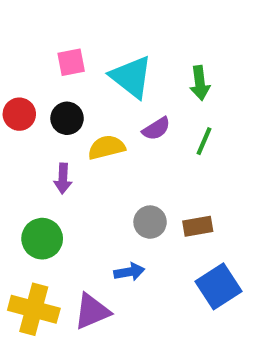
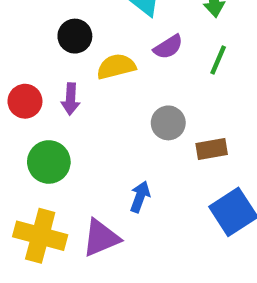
red circle: (19, 114) -> (25, 101), moved
gray circle: (150, 222) -> (168, 123), moved
blue arrow: (129, 272) -> (140, 197), turned -60

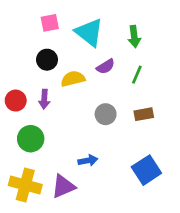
brown rectangle: (212, 149) -> (144, 114), moved
blue arrow: (140, 197) -> (88, 160), turned 60

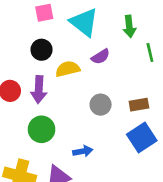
green line: (137, 75) -> (150, 52), moved, turned -36
purple arrow: (44, 99) -> (39, 90), size x1.4
green circle: (31, 139) -> (42, 129), moved
blue square: (146, 170) -> (142, 138), moved

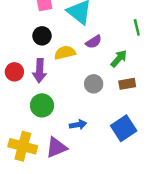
green arrow: (129, 26) -> (119, 59), moved, turned -132
green line: (150, 52) -> (137, 27), moved
blue square: (142, 138) -> (124, 128), moved

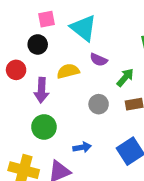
black circle: (42, 36) -> (38, 44), moved
purple semicircle: (94, 42) -> (99, 60), turned 56
red circle: (14, 72) -> (16, 70), moved

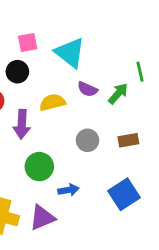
green arrow: (125, 77) -> (118, 94), moved
green circle: (44, 127) -> (39, 167), moved

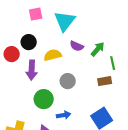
cyan triangle: (70, 53) -> (65, 21), turned 30
black circle: (17, 72) -> (29, 42), moved
green line: (140, 72) -> (113, 63), moved
gray circle: (87, 140) -> (68, 81), moved

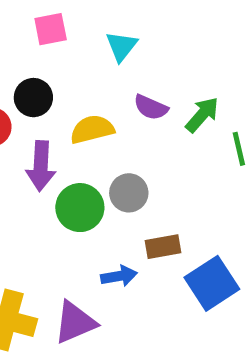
cyan triangle: (65, 21) -> (121, 46), size x0.6
brown rectangle: (105, 81) -> (163, 247), moved
green circle: (44, 99) -> (80, 208), moved

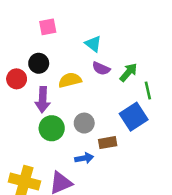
cyan triangle: (121, 46) -> (93, 44), moved, turned -30
gray circle: (129, 193) -> (84, 123), moved
green circle: (80, 208) -> (52, 128), moved
blue square: (212, 283) -> (134, 117), moved

